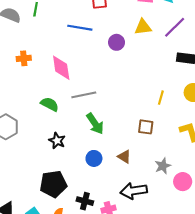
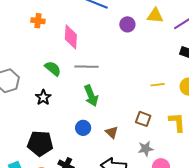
yellow line: (161, 98) -> (158, 85), turned 56
brown square: (146, 127) -> (143, 119), moved
black star: (57, 141) -> (43, 97), moved

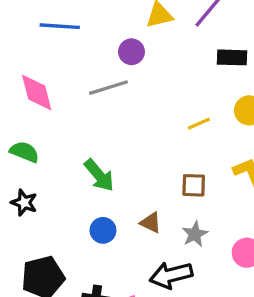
purple circle: (127, 24) -> (131, 52), moved
gray line: (86, 67) -> (109, 88), moved
gray star: (146, 149) -> (195, 234), moved

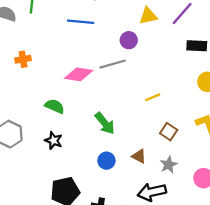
pink diamond: (37, 92) -> (79, 74), moved, turned -68
yellow line: (199, 124) -> (153, 97), moved
brown square: (194, 185) -> (169, 132), turned 30

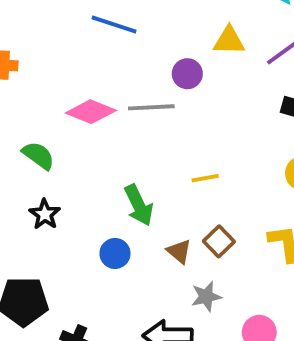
green arrow: (105, 123) -> (139, 205), moved
black star: (54, 141) -> (45, 214), moved
brown triangle: (139, 156) -> (179, 251), moved
blue circle: (106, 161) -> (115, 253), moved

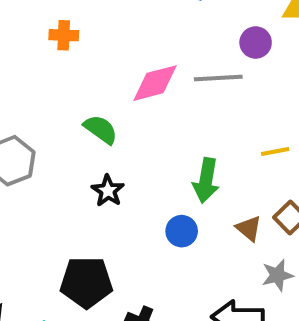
pink diamond: (91, 112) -> (155, 83), turned -36
green arrow: (139, 205) -> (206, 180), turned 36

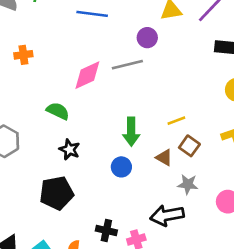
yellow line: (275, 152) -> (176, 121), moved
gray star: (277, 275) -> (188, 184), turned 30
black pentagon: (86, 282) -> (57, 193), moved

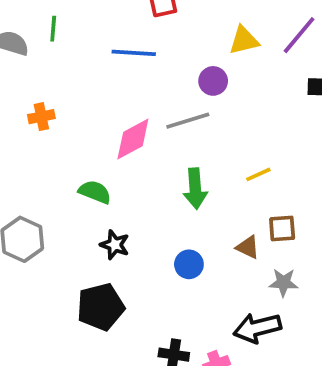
yellow line: (176, 121) -> (258, 174), moved
green arrow: (131, 132) -> (195, 189), moved
brown square: (189, 146) -> (282, 229), turned -36

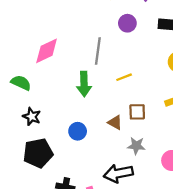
purple circle: (213, 81) -> (127, 23), moved
gray line: (188, 121) -> (98, 51), moved, turned -68
black pentagon: (101, 307) -> (38, 153), moved

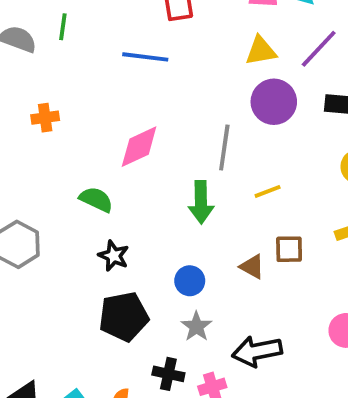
purple circle: (127, 23) -> (274, 102), size x1.5
gray star: (136, 146) -> (196, 327), moved, turned 30

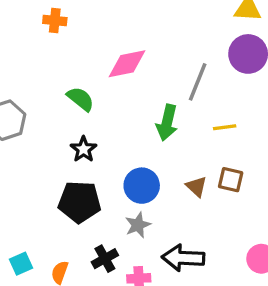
blue circle: (190, 281) -> (142, 186), size x1.4
black cross: (168, 374) -> (105, 259), turned 35

